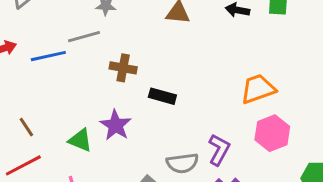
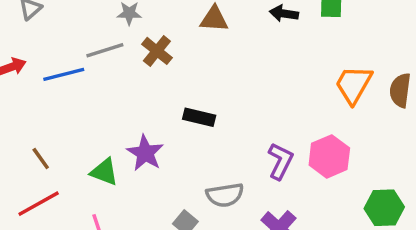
brown cross: (123, 68) -> (157, 51), moved, turned 30
orange trapezoid: (258, 89) -> (354, 85), moved, turned -39
purple L-shape: (219, 150) -> (280, 161), moved

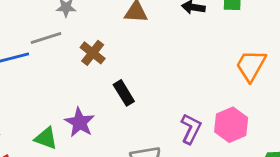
brown cross: (157, 51) -> (93, 53), moved
black rectangle: (199, 117) -> (124, 93), turned 45

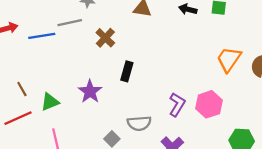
black rectangle: (124, 93) -> (127, 71), turned 42
green triangle: (46, 138) -> (50, 102), moved, turned -48

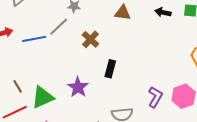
gray line: (70, 23) -> (59, 27), turned -30
green triangle: (50, 102) -> (43, 97), size x1.4

